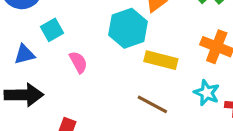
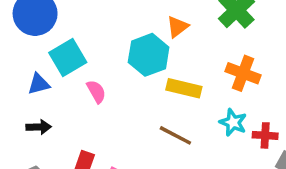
cyan square: (52, 30) -> (68, 58), size x1.5
black arrow: (24, 95) -> (39, 127), size x0.6

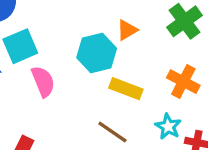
pink semicircle: (96, 92) -> (43, 81), size x1.4

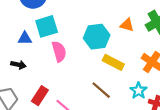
orange triangle: (127, 30) -> (127, 25), moved, turned 40

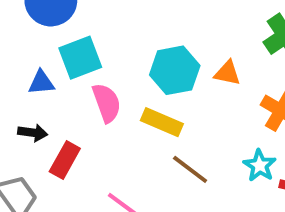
orange triangle: (127, 25) -> (227, 73), moved
yellow rectangle: (113, 62) -> (162, 122), moved
red rectangle: (40, 96) -> (65, 160), moved

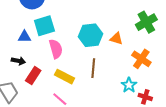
yellow rectangle: (162, 122) -> (64, 77), moved
brown line: (190, 169) -> (93, 68), moved, turned 54

